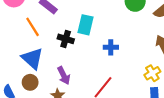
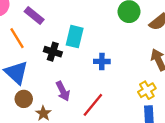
purple arrow: (64, 75) -> (63, 91), moved
brown circle: (30, 82) -> (24, 99), moved

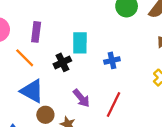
purple rectangle: (34, 15) -> (36, 32), turned 72
black cross: (53, 52) -> (62, 62), turned -30

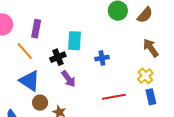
purple arrow: (81, 98) -> (68, 79), moved
red line: (113, 104) -> (114, 97), moved, turned 50

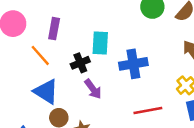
blue cross: (102, 58) -> (133, 64), size x1.6

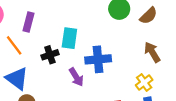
purple arrow: (93, 89) -> (76, 77), moved

